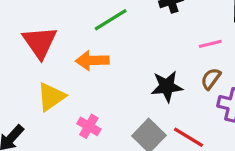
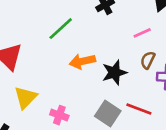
orange arrow: (92, 60) -> (82, 61), moved

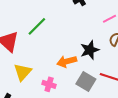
green line: (61, 29) -> (37, 26), moved
orange arrow: (82, 61) -> (67, 61), moved

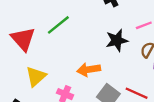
black star: (90, 50) -> (117, 40), moved

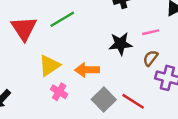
yellow triangle: (36, 76) -> (49, 66), moved

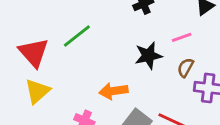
yellow triangle: (49, 66) -> (37, 91), moved

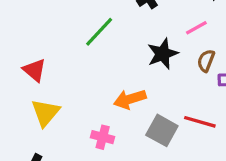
green line: (77, 36) -> (99, 32), moved
red triangle: (34, 53) -> (34, 70), size x0.7

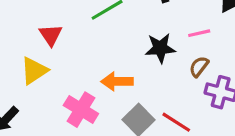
red triangle: (34, 70) -> (51, 35), moved
pink cross: (103, 137) -> (81, 110), size x1.5

